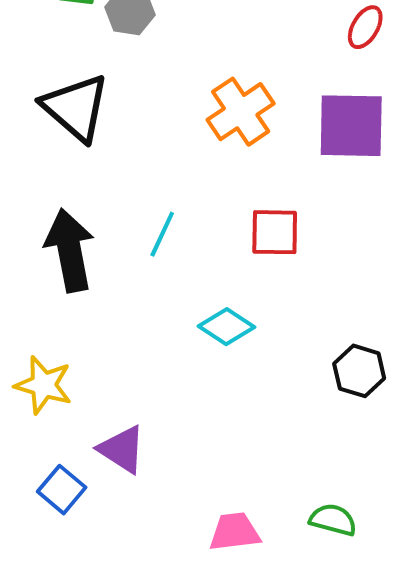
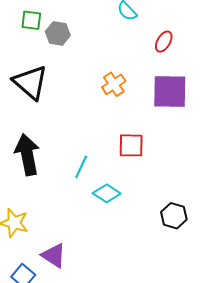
red ellipse: (365, 27) -> (164, 42), moved
orange cross: (241, 112) -> (114, 84), size x0.7
cyan line: (162, 234) -> (81, 167), moved

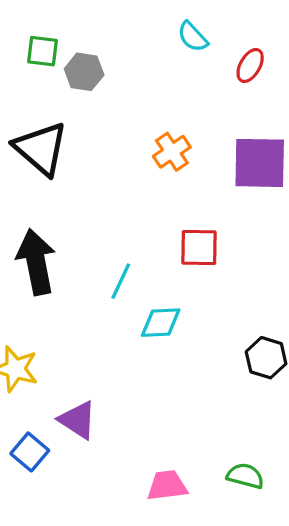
red ellipse: (164, 42) -> (250, 65), moved
cyan diamond: (107, 193) -> (161, 323), turned -36

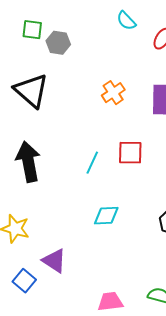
cyan line: (121, 281) -> (92, 163), moved
cyan diamond: (161, 323) -> (106, 216), moved

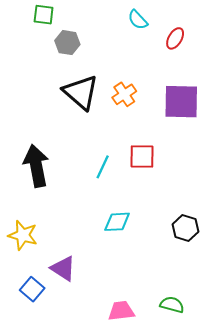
green square: (32, 30) -> (44, 15), moved
black triangle: (31, 91) -> (81, 92), moved

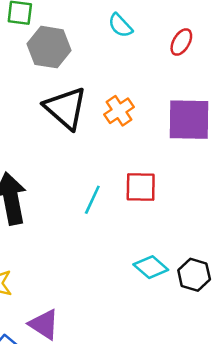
cyan semicircle: (138, 20) -> (120, 25), moved
gray hexagon: (67, 43) -> (49, 47), size x1.4
cyan diamond: (117, 222) -> (151, 267), moved, turned 44

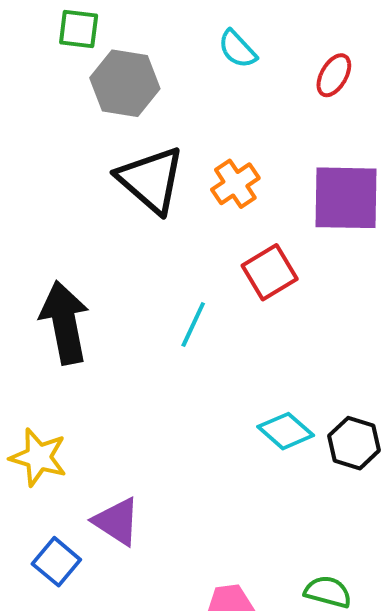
red square: (141, 187) -> (270, 272), moved, turned -32

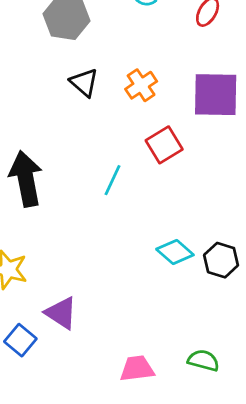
black triangle: (151, 180) -> (84, 83), size x0.6

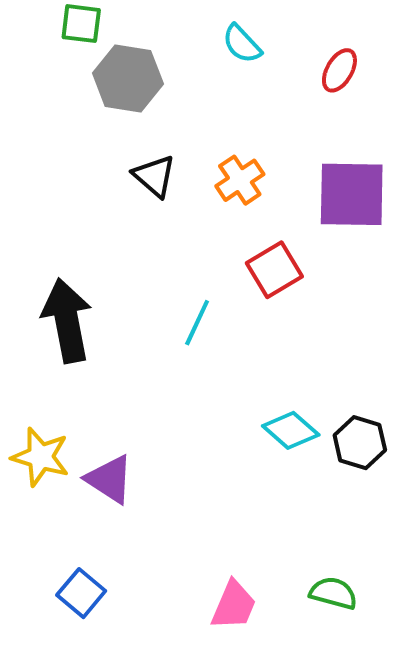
purple triangle: (61, 313) -> (110, 479), moved
blue square: (20, 340) -> (81, 593), moved
pink trapezoid: (137, 369) -> (234, 605), turned 120

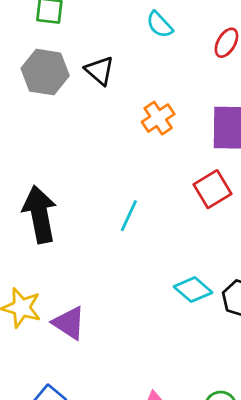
gray hexagon: (128, 78) -> (45, 72), moved
black triangle: (154, 176) -> (100, 71), moved
red square: (274, 270) -> (213, 189), moved

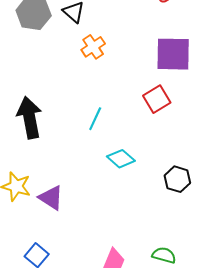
orange cross: (158, 118) -> (93, 47), moved
cyan diamond: (193, 290) -> (121, 159), moved

